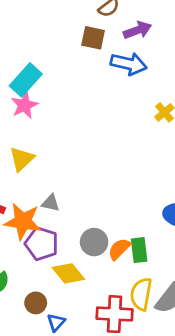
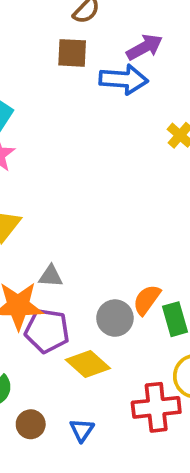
purple arrow: (137, 30) -> (145, 47), moved
orange semicircle: (119, 249) -> (147, 300), moved
brown circle: (36, 303) -> (31, 424), moved

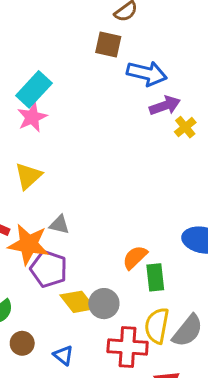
purple arrow: (145, 47) -> (165, 106), moved
gray circle: (115, 318) -> (104, 304), moved
blue triangle: (82, 430) -> (63, 355), turned -35

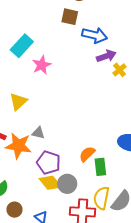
pink star: (32, 117) -> (42, 65), moved
purple pentagon: (49, 269) -> (49, 163), moved

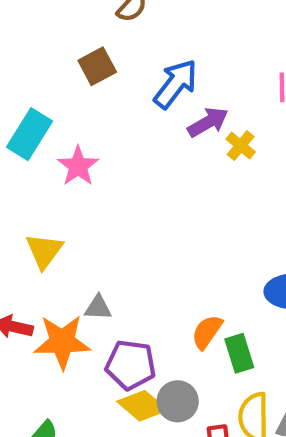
brown square: (70, 17) -> (97, 66), moved, turned -30
blue arrow: (95, 35) -> (176, 84), turned -55

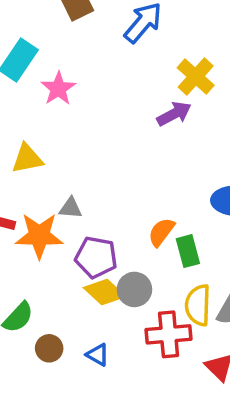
purple arrow: (208, 122) -> (174, 114), moved
yellow cross: (241, 146) -> (196, 76), size x1.5
yellow triangle: (44, 251) -> (27, 159), turned 40

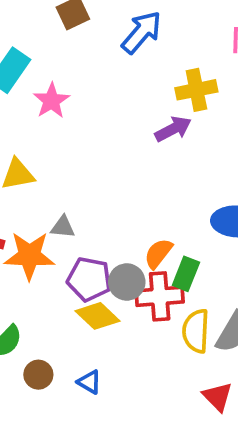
yellow cross: (196, 76) -> (196, 90), turned 36
green rectangle: (188, 251) -> (186, 274), turned 36
gray circle: (134, 289) -> (127, 282), moved
red cross: (169, 334) -> (160, 296), moved

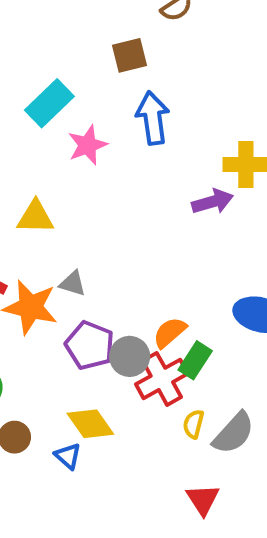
blue arrow: (142, 32) -> (153, 118), moved, turned -60
red cross: (160, 296) -> (162, 379), turned -36
yellow diamond: (98, 316) -> (90, 424), moved
yellow semicircle: (196, 331) -> (193, 424), size x0.6

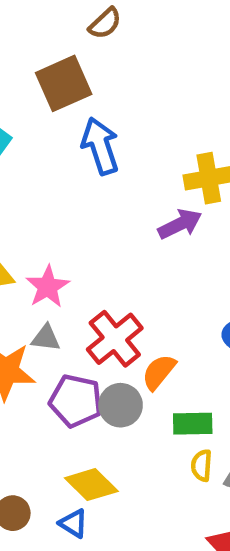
brown square: (129, 55) -> (64, 83), size x1.4
pink star: (88, 145) -> (48, 287), moved
green rectangle: (195, 360) -> (193, 424), moved, turned 66
red cross: (162, 379) -> (115, 339), moved

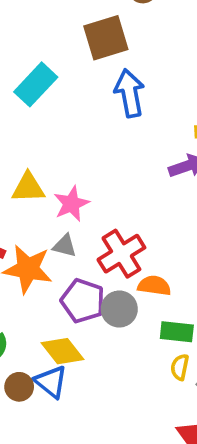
orange semicircle: (159, 372) -> (154, 286), turned 52
yellow diamond: (91, 485) -> (62, 351), moved
blue triangle: (73, 523) -> (51, 382), moved, size x1.4

